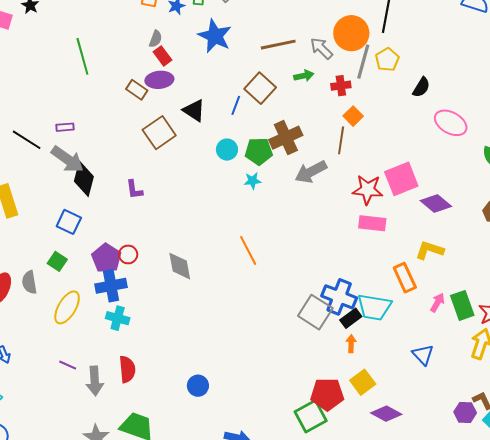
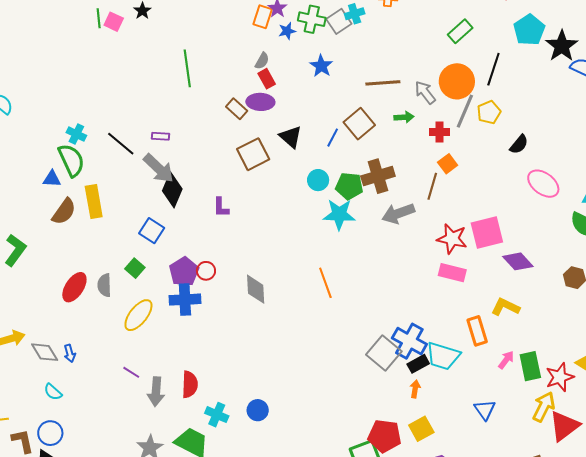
blue star: (215, 36) -> (321, 66), size x0.7
cyan star: (253, 181) -> (339, 214), size x1.8
cyan cross: (118, 318) -> (217, 415), moved

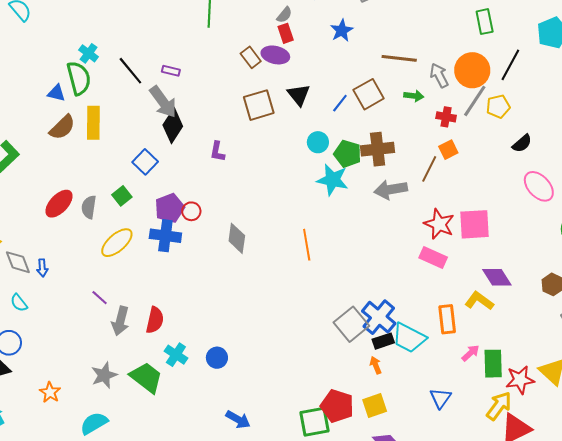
green rectangle: (460, 31) -> (485, 22), turned -70
purple diamond: (518, 261) -> (497, 277), moved
orange arrow: (415, 389) -> (376, 365), turned -42

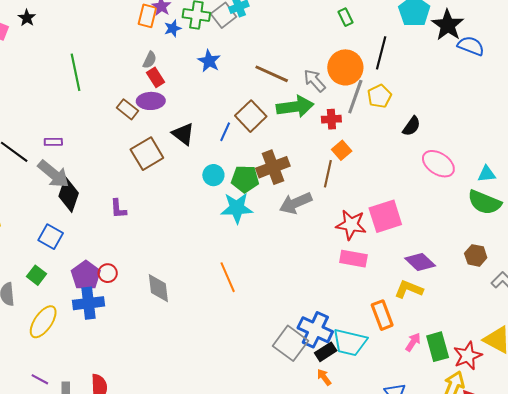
green rectangle: (485, 22) -> (345, 17), size x0.7
brown line: (399, 58) -> (272, 74), turned 32
green arrow: (414, 96) -> (295, 107), size x1.8

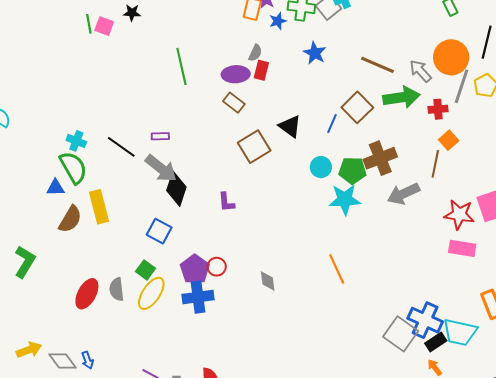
black star: (27, 18) -> (132, 13), turned -30
red rectangle: (155, 77) -> (261, 70), turned 48
purple ellipse: (151, 101) -> (236, 74), moved
gray diamond: (158, 288) -> (268, 281), size x0.7
yellow ellipse: (43, 322) -> (151, 293), moved

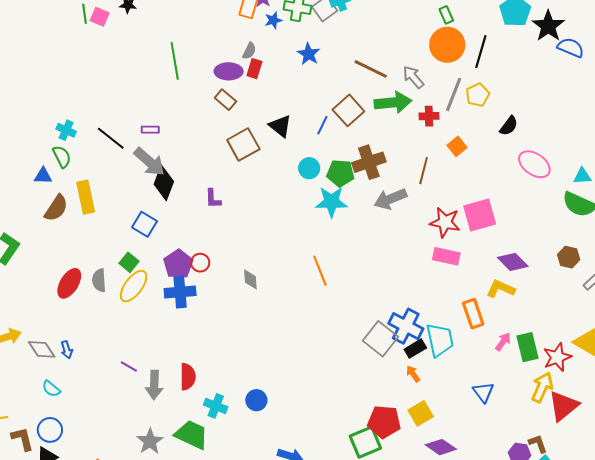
orange circle: (451, 57) -> (447, 45), moved
orange square: (449, 140) -> (457, 146), moved
green semicircle: (73, 168) -> (62, 157), size x0.7
cyan trapezoid: (460, 332) -> (440, 340), turned -117

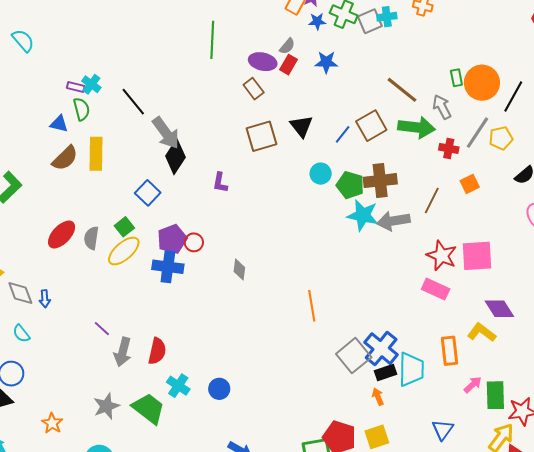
green rectangle: (446, 15) -> (456, 78), moved
blue star: (309, 54) -> (326, 62), moved, turned 30
purple rectangle: (150, 130) -> (76, 87), moved
cyan star: (331, 202) -> (363, 215), moved
orange line: (320, 271) -> (312, 306), moved

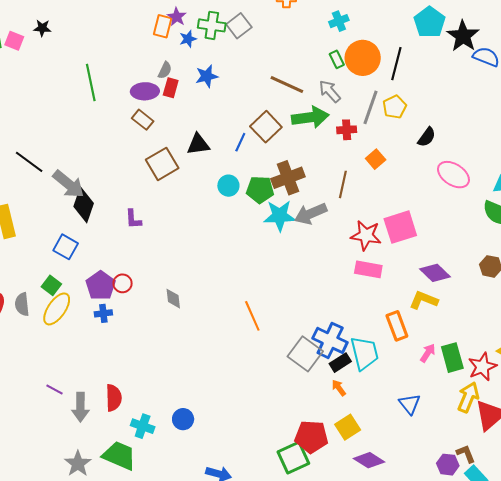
cyan cross: (387, 17) -> (339, 21), moved
black triangle: (301, 126) -> (198, 144), turned -45
blue cross: (168, 267) -> (103, 313), size x0.6

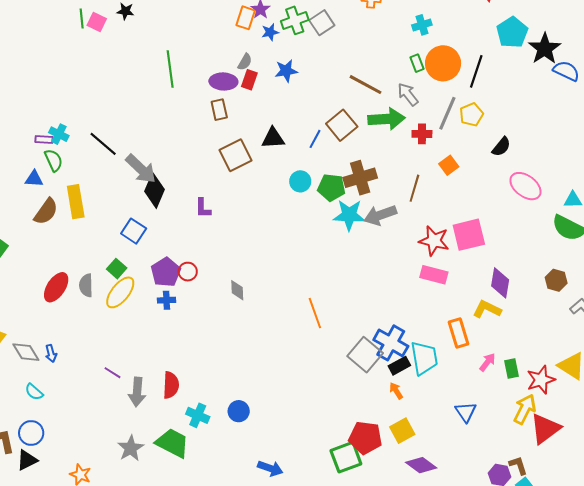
green cross: (212, 25) -> (295, 20), turned -32
brown rectangle: (143, 120) -> (219, 110), turned 35
purple diamond: (435, 273) -> (500, 283), turned 52
green rectangle: (452, 358) -> (512, 369), size x0.7

